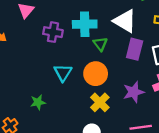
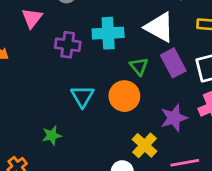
green triangle: (100, 44) -> (139, 66), moved
purple rectangle: (135, 49) -> (173, 63), turned -40
yellow cross: (100, 102) -> (145, 145), moved

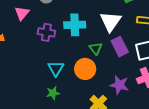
white triangle: (159, 27) -> (111, 21), turned 35
purple star: (174, 118) -> (119, 85), turned 30
green star: (52, 136) -> (53, 93), moved

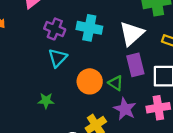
green triangle: (96, 48) -> (116, 83), moved, turned -32
cyan triangle: (56, 68) -> (58, 58), moved

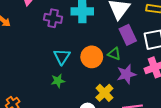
cyan triangle: (58, 58) -> (62, 57), moved
purple star: (125, 109) -> (126, 74), turned -30

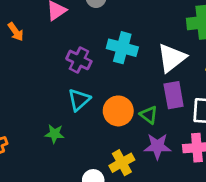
purple cross: (53, 18) -> (79, 60), moved
green star: (58, 81) -> (55, 134), moved

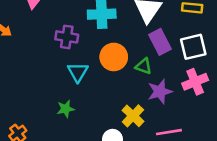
orange circle: (118, 111) -> (114, 57), moved

